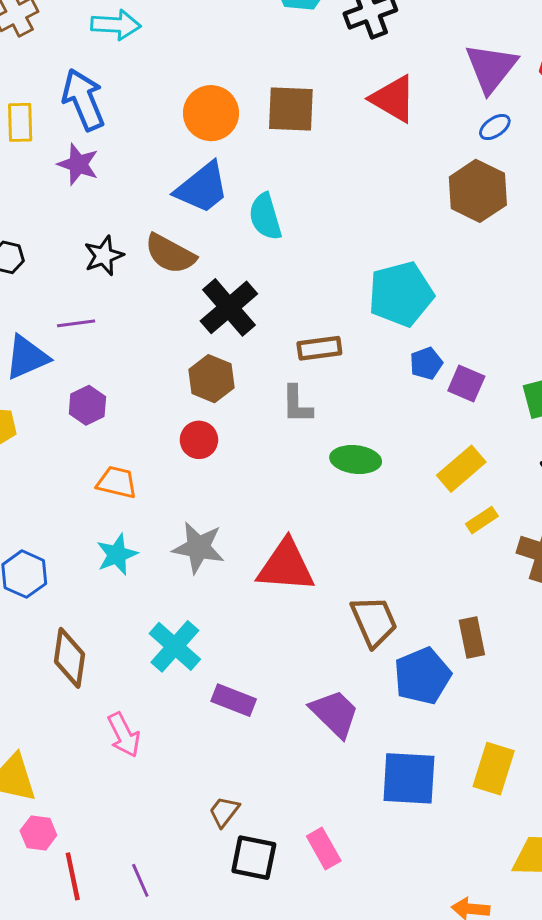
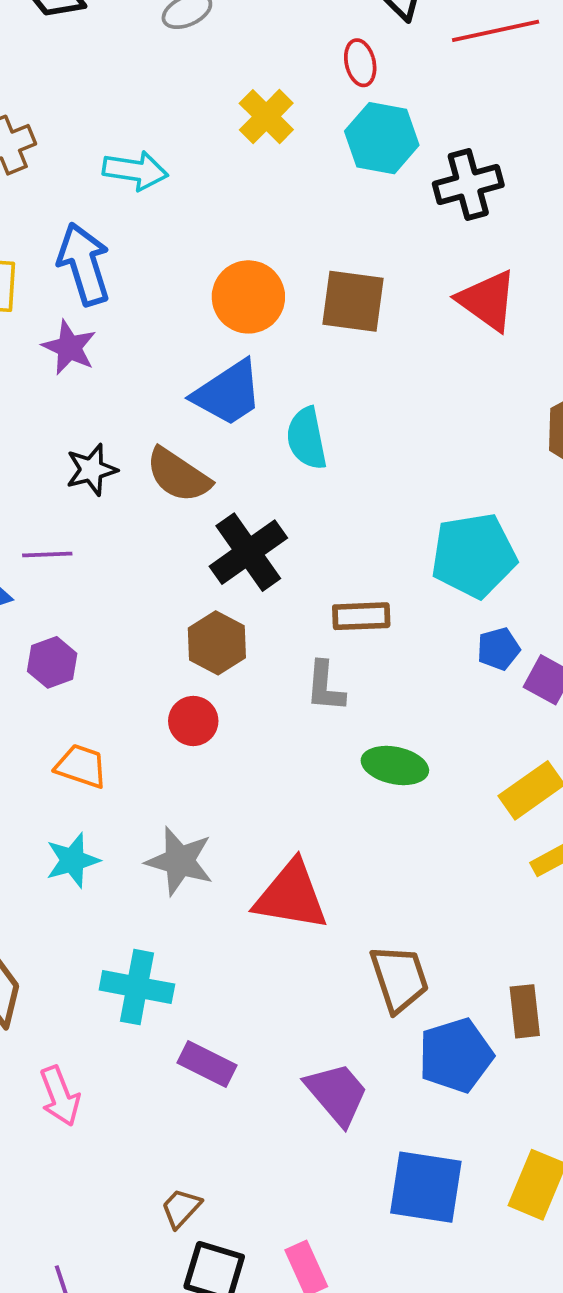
cyan cross: (175, 646) -> (137, 987), turned -36

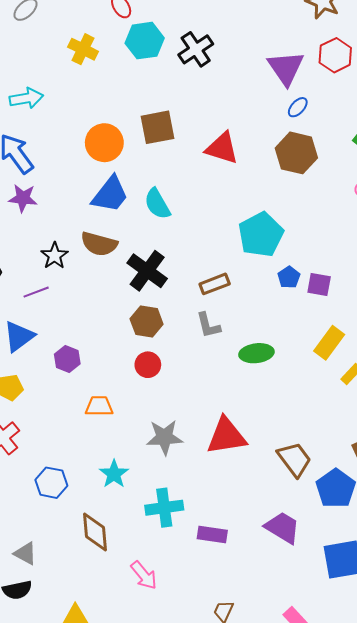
red triangle: (487, 300) -> (222, 148), moved
purple line: (47, 554) -> (36, 292), moved
cyan star: (73, 860) -> (114, 474), moved

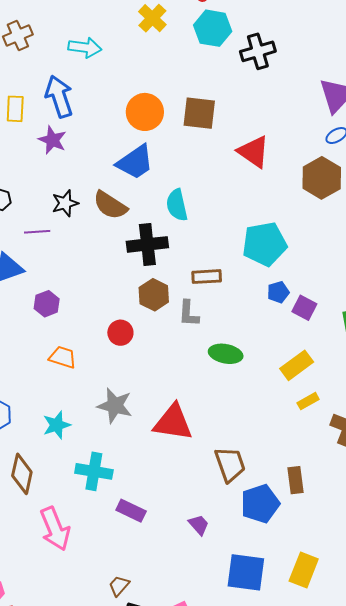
cyan semicircle: (157, 204) -> (177, 205), moved
black cross: (147, 271) -> (147, 244), turned 30
brown hexagon: (147, 322) -> (154, 295), moved
purple trapezoid: (282, 528) -> (199, 525), size x0.6
pink arrow: (144, 575) -> (55, 529), size x1.4

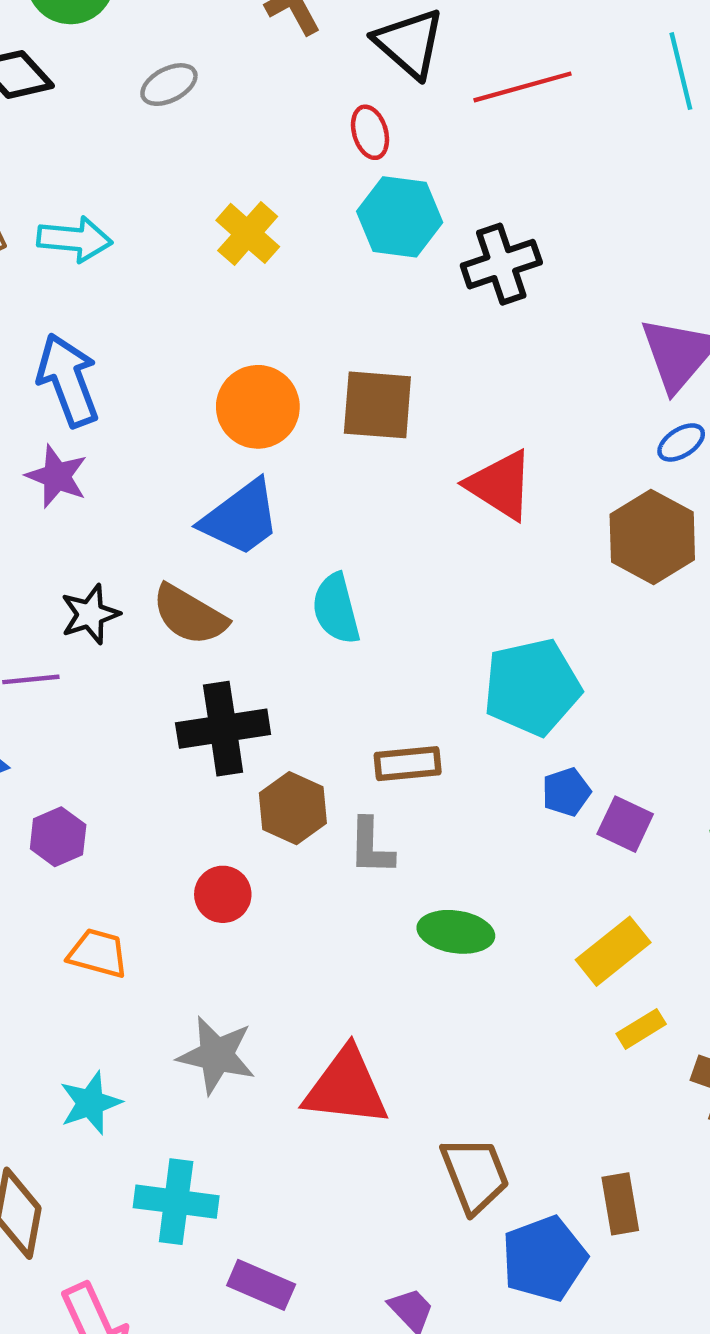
yellow cross: (152, 18) -> (248, 233), moved
cyan arrow: (85, 47) -> (75, 239), moved
black cross: (147, 244) -> (223, 729), moved

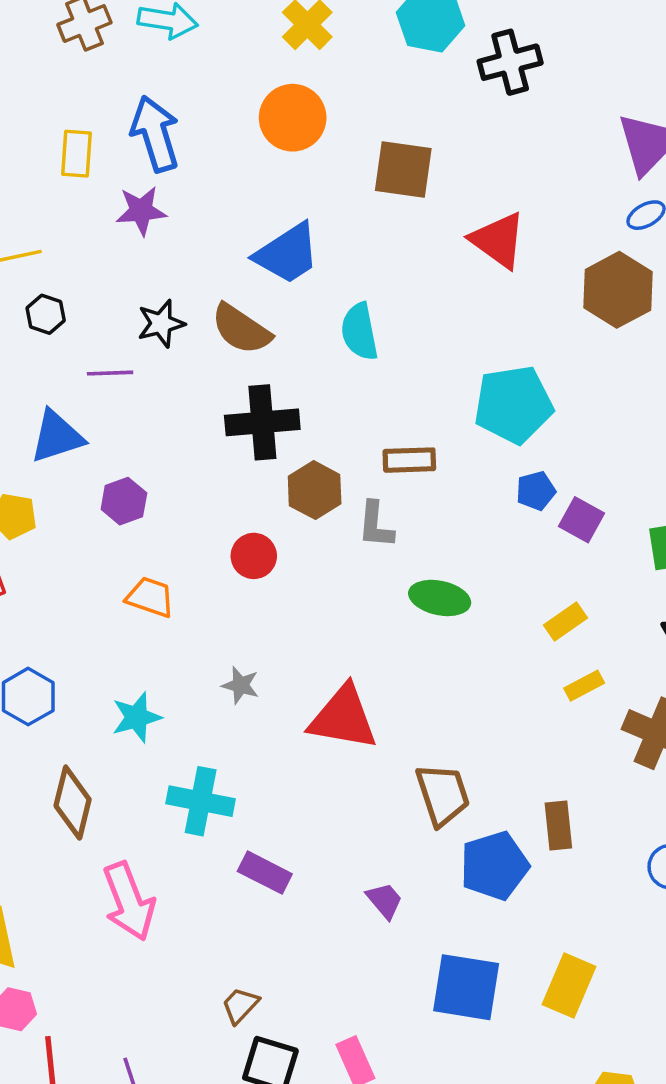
orange circle: (258, 407) -> (293, 118), moved
purple star: (57, 476) -> (141, 211), turned -30
yellow rectangle: (613, 951) -> (565, 622), size x0.7
gray star: (216, 1055) -> (241, 685), size x0.6

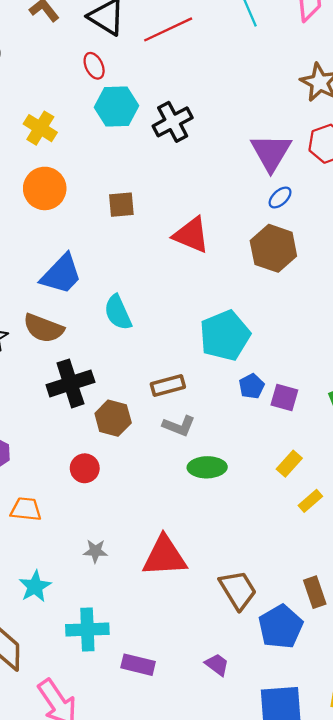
brown square: (403, 169) -> (121, 205), size x0.7
gray L-shape: (376, 525) -> (179, 426), moved, turned -60

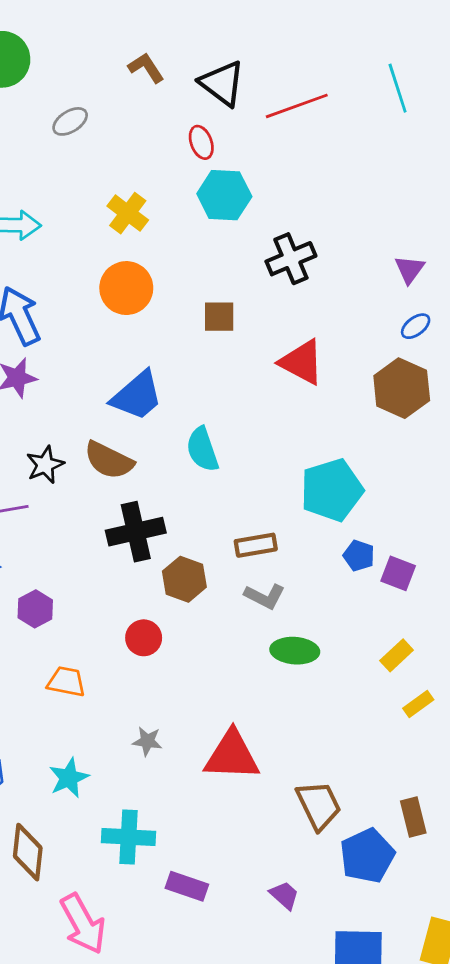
black cross: (173, 122) -> (291, 259), moved
purple triangle: (271, 152) -> (410, 269), size x0.6
blue pentagon: (252, 386) -> (359, 556), turned -30

